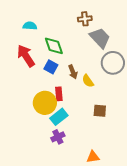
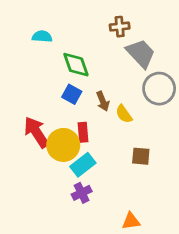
red arrow: (26, 56) -> (36, 132), moved

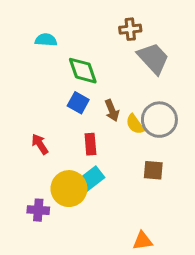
gray circle: (159, 89) -> (159, 120), moved
red arrow: (36, 132) -> (40, 144), size x0.6
yellow circle: (63, 145) -> (69, 189), moved
purple cross: (82, 193) -> (38, 210), moved, turned 30

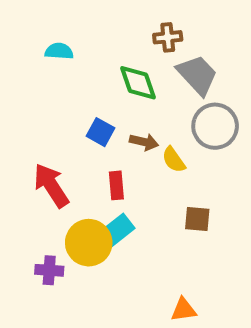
green diamond: (83, 71) -> (138, 83), moved
brown arrow: (112, 110) -> (144, 142), turned -55
gray circle: (159, 120) -> (215, 126), moved
red arrow: (40, 144) -> (51, 185), size x1.6

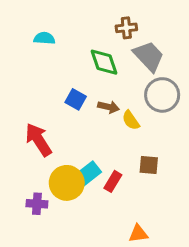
red rectangle: (116, 185) -> (113, 181), moved, turned 36

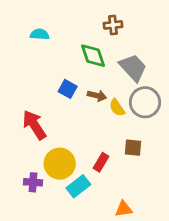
gray trapezoid: (149, 56) -> (133, 68), moved
gray circle: (162, 95) -> (145, 102), moved
cyan rectangle: (88, 174) -> (78, 186), moved

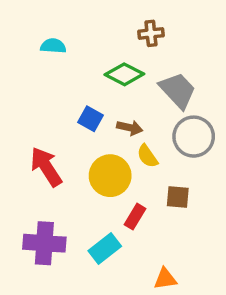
green diamond: (93, 56) -> (124, 74), turned -44
yellow semicircle: (117, 108) -> (147, 156), moved
yellow circle: (60, 164) -> (110, 176), moved
purple cross: (33, 182) -> (44, 243), size x1.6

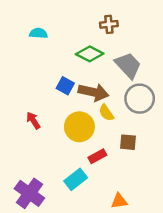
brown arrow: (130, 128) -> (94, 92), size x1.6
red arrow: (46, 167) -> (33, 120), size x0.6
red rectangle: (135, 217) -> (97, 156), turned 30
purple cross: (44, 243) -> (29, 193), moved, turned 32

